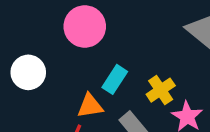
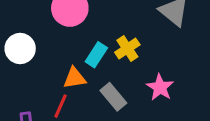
yellow cross: (161, 90) -> (127, 48), moved

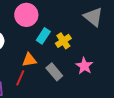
cyan rectangle: (96, 55) -> (43, 36), moved

